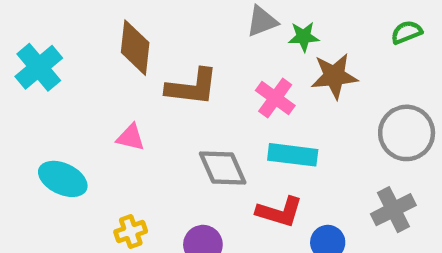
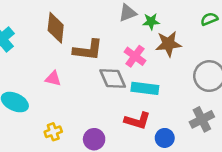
gray diamond: (223, 168) -> (113, 79), moved

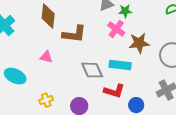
brown star: (168, 44) -> (139, 43), moved
pink cross: (135, 56) -> (116, 29), moved
gray diamond: (113, 79) -> (92, 70), moved

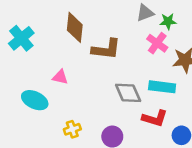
pink triangle: (46, 57) -> (60, 77), moved

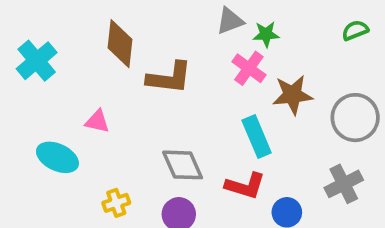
cyan rectangle: (162, 87) -> (257, 137), turned 60
gray diamond: (128, 93) -> (183, 165), moved

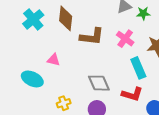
cyan cross: (37, 61) -> (33, 19), moved
pink cross: (249, 68) -> (125, 39), moved

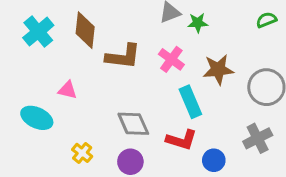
yellow cross: (64, 103) -> (82, 153), turned -32

